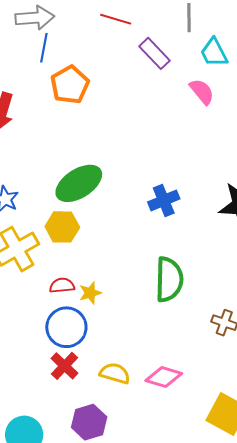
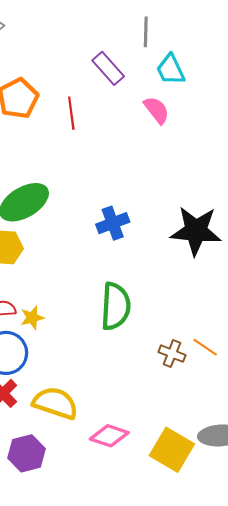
red line: (116, 19) -> (71, 113), moved, turned 64
yellow semicircle: (115, 373) -> (55, 403), size x1.4
pink diamond: (164, 377) -> (109, 436), moved

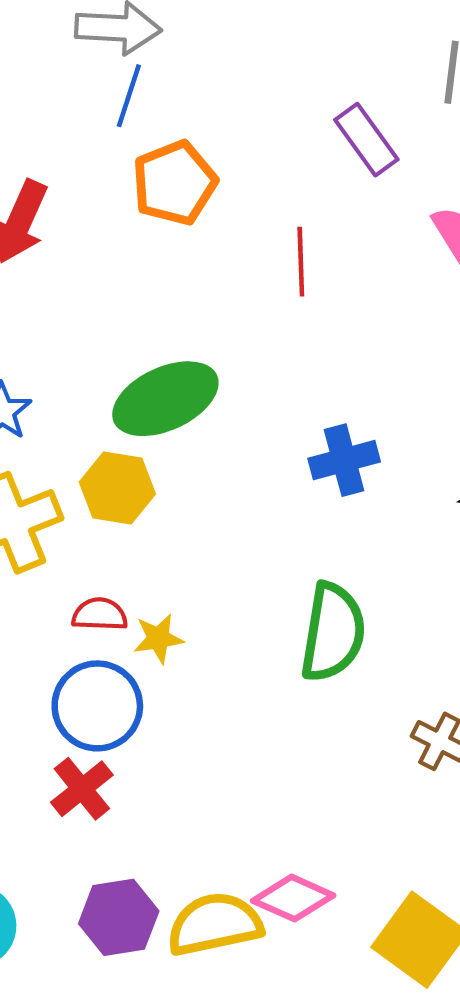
red line: (71, 113) -> (301, 262), moved
yellow semicircle: (55, 403) -> (215, 924), moved, turned -36

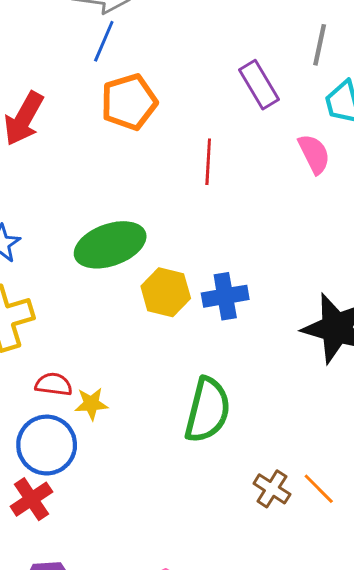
yellow hexagon: (117, 488) -> (166, 292), moved

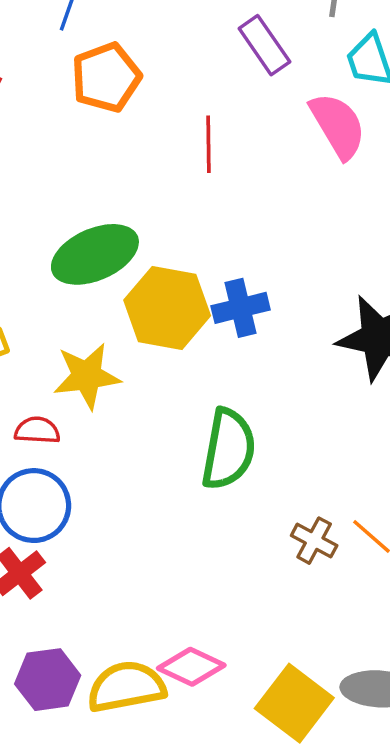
pink semicircle: (314, 154) -> (338, 126), size x1.4
yellow hexagon: (166, 292) -> (167, 308), size x1.4
yellow star: (91, 404) -> (87, 376), moved, size x1.6

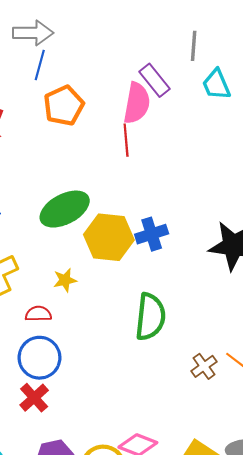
pink semicircle: (338, 126) -> (137, 103), moved, turned 45
yellow star: (87, 376) -> (65, 280), size x0.6
brown cross: (314, 541) -> (204, 366), turned 30

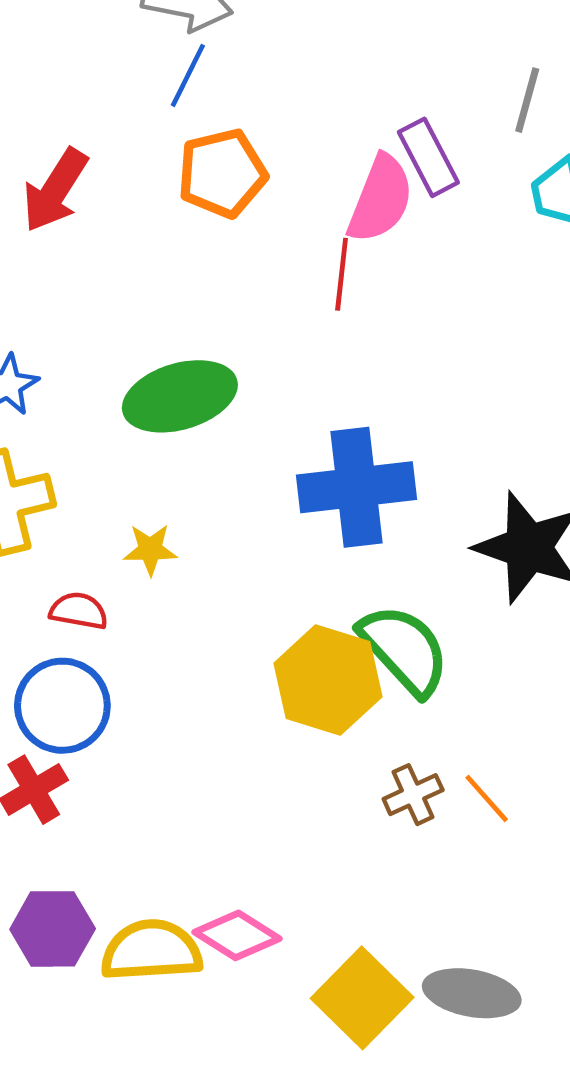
blue cross: (152, 234) -> (356, 487), size x1.6
yellow hexagon: (109, 237) -> (328, 680), moved
green semicircle: (150, 317) -> (404, 650), moved, turned -60

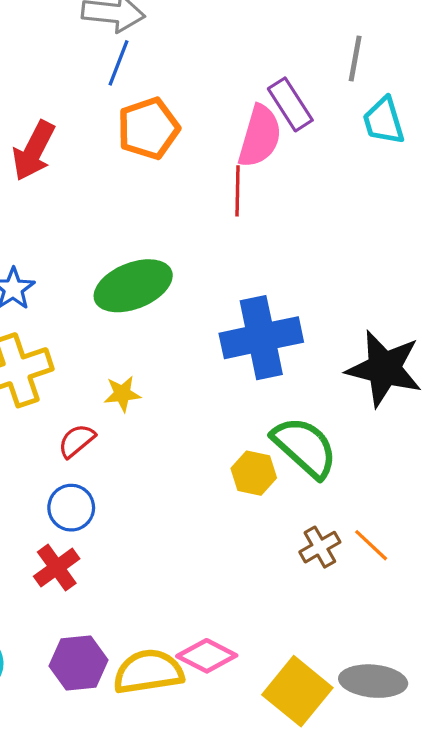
red semicircle: (79, 611) -> (77, 441), turned -45
yellow hexagon: (328, 680) -> (254, 473), size x0.6
blue circle: (62, 706) -> (71, 508), size x0.7

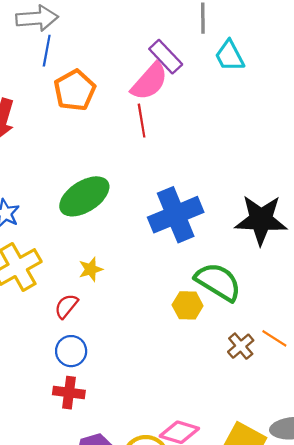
pink semicircle: (260, 136) -> (149, 82), turned 36
red cross: (57, 568) -> (69, 393), turned -36

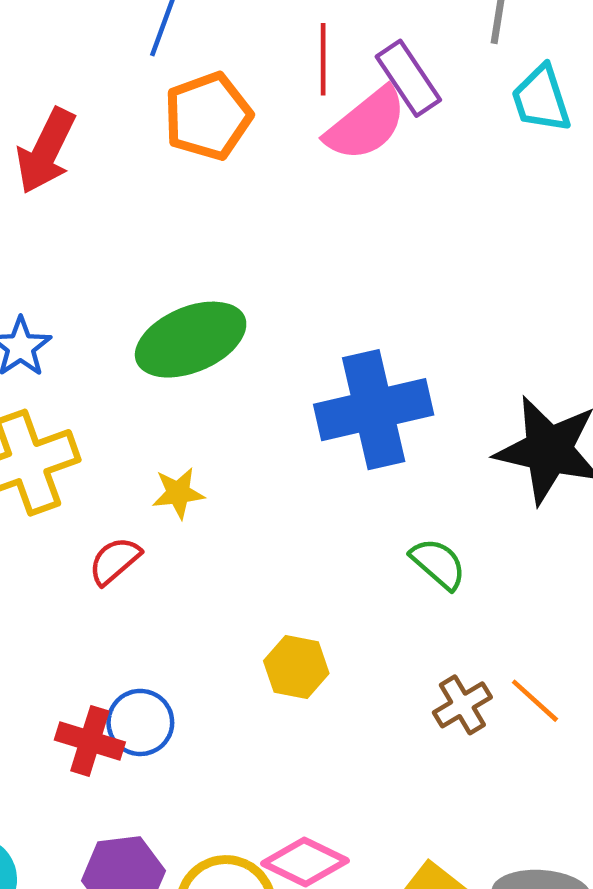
red line: (142, 121) -> (323, 59), moved
green semicircle: (218, 282) -> (438, 564), size x0.6
yellow hexagon: (188, 305) -> (296, 667), moved
blue circle: (71, 351) -> (140, 722), moved

